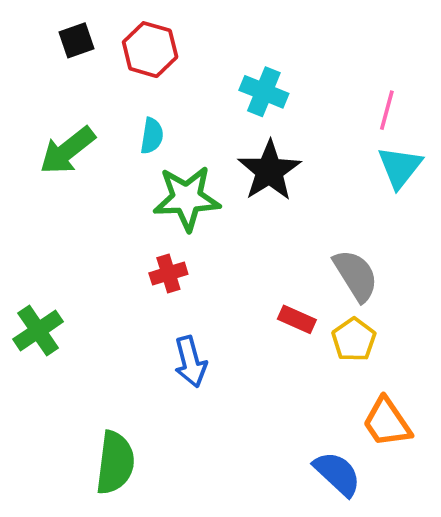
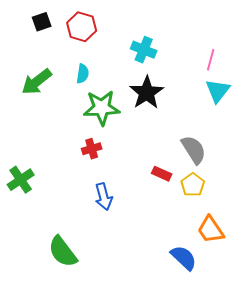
green semicircle: (115, 463) -> (63, 252), turned 136

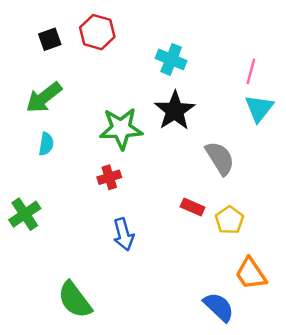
black square: (42, 22) -> (50, 39), moved
cyan semicircle: (83, 74) -> (46, 144), moved
gray semicircle: (194, 150) -> (220, 158), moved

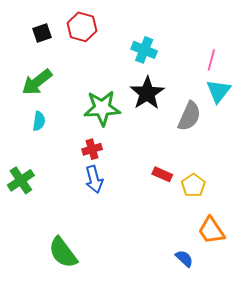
gray semicircle: (220, 158) -> (189, 116), moved, turned 56
blue arrow: (124, 234) -> (94, 179), moved
blue semicircle: (219, 307) -> (184, 259), size x0.7

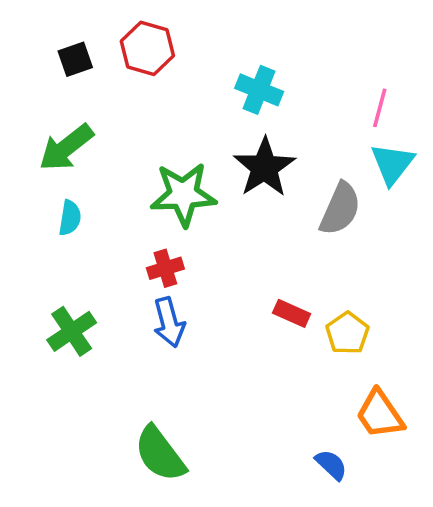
green cross: (21, 180) -> (72, 331), moved
green semicircle: (63, 252) -> (160, 454), moved

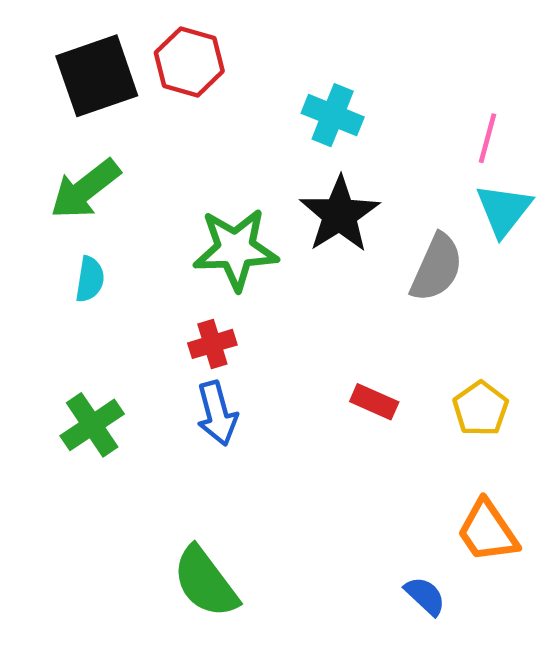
black square: (75, 59) -> (97, 76), size x1.8
yellow pentagon: (347, 333) -> (481, 409), moved

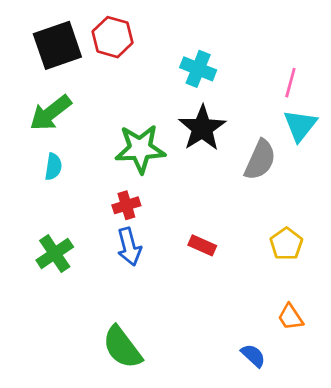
red rectangle: (374, 402) -> (202, 245), moved
orange trapezoid: (487, 531) -> (290, 317), size x0.7

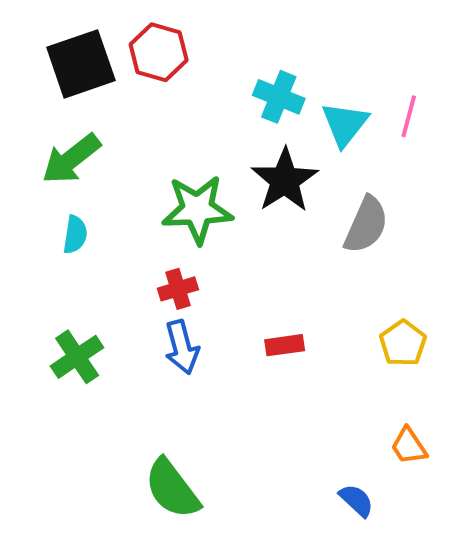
cyan triangle: (300, 125) -> (345, 124), moved
red rectangle: (202, 245) -> (285, 345), turned -32

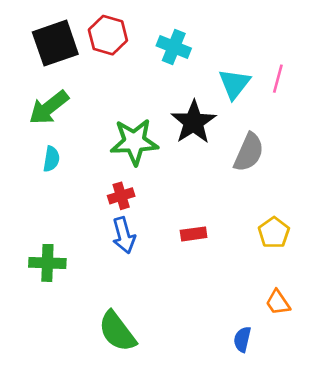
cyan cross: (279, 97) -> (174, 47), moved
green cross: (77, 357) -> (47, 263), moved, turned 36
blue semicircle: (356, 500) -> (242, 339), turned -120

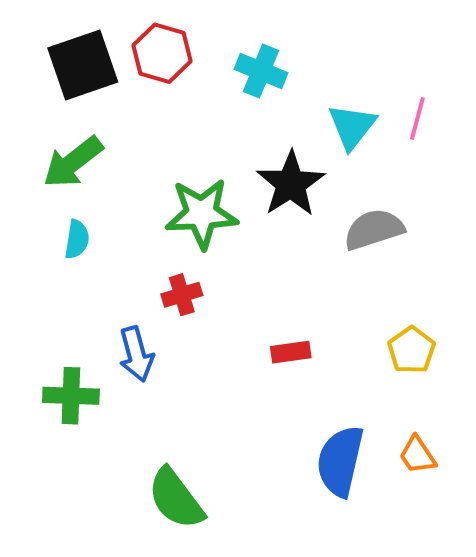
gray semicircle: (249, 152) -> (374, 229), turned -132
blue arrow: (124, 235) -> (136, 354), moved
blue semicircle: (242, 339) -> (340, 461), moved, size x1.8

